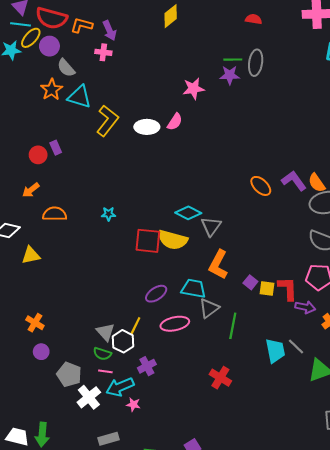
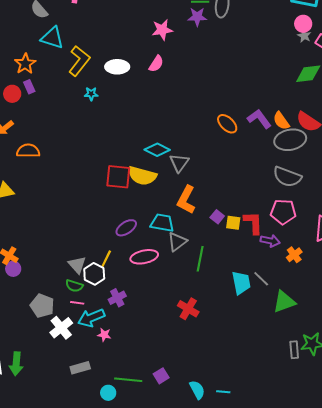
orange star: (52, 90) -> (25, 64), moved
pink semicircle: (175, 122) -> (156, 64), moved
cyan star: (109, 214) -> (91, 94), moved
purple circle: (41, 352) -> (13, 269), moved

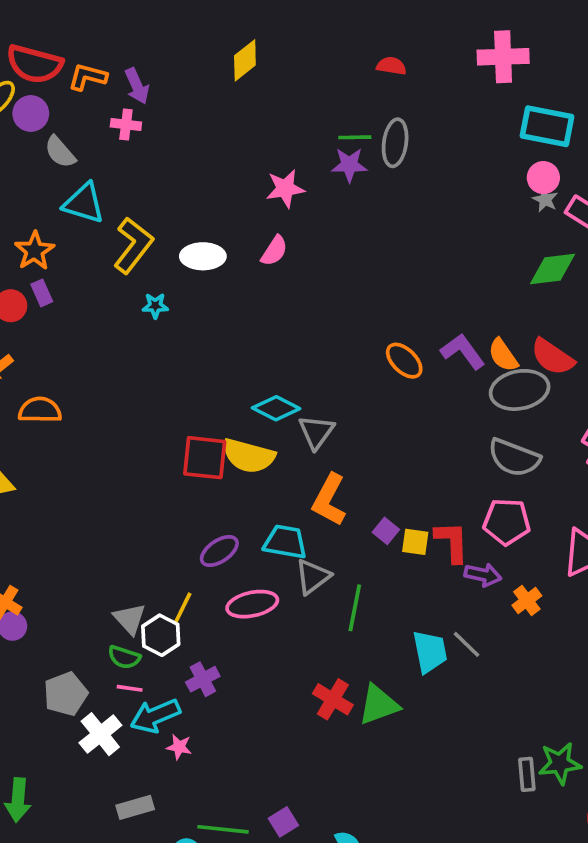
green triangle: (284, 302) -> (379, 705), moved
gray pentagon: (42, 306) -> (66, 694), turned 30

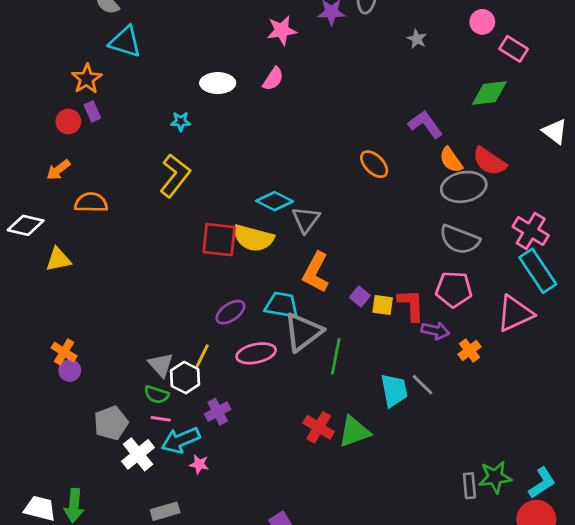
gray star: (545, 200) -> (417, 39), moved
yellow L-shape: (133, 245) -> (175, 176), moved
purple L-shape: (463, 351) -> (425, 124), moved
gray triangle: (313, 577) -> (303, 332), size x1.4

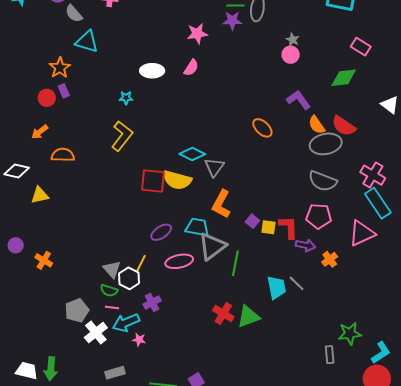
pink circle: (482, 22) -> (291, 55), moved
purple circle: (70, 370) -> (16, 245), moved
green star: (495, 477) -> (350, 334), moved

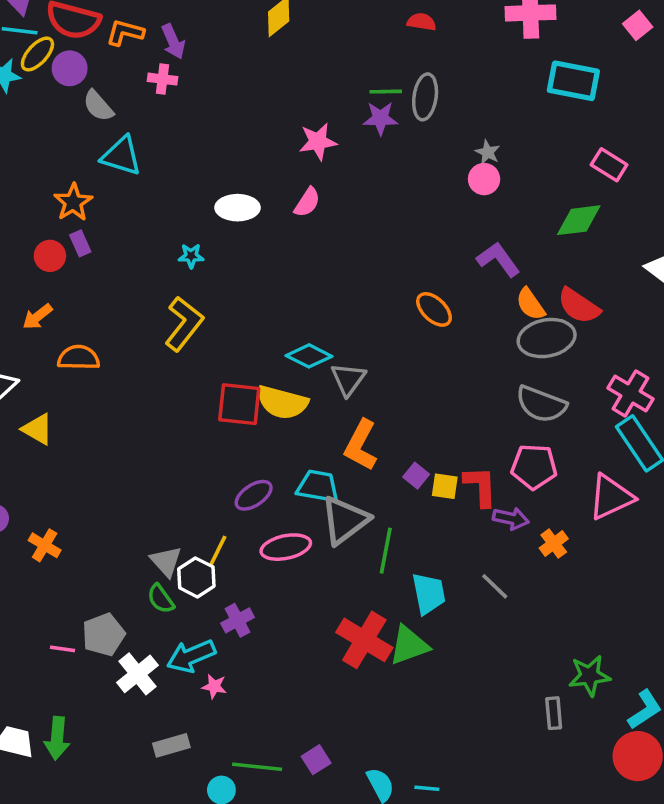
yellow triangle: (40, 195) -> (37, 429), turned 42
cyan trapezoid: (276, 287) -> (429, 594), moved
green semicircle: (109, 290) -> (161, 599), turned 36
pink line: (112, 307) -> (62, 649), moved
red cross: (223, 314) -> (364, 640), size x1.4

